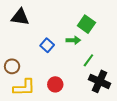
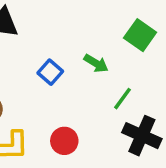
green square: (86, 24) -> (140, 35), moved
green arrow: (73, 40) -> (96, 63), turned 32

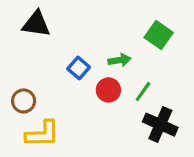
green arrow: (96, 63) -> (119, 60), turned -40
red circle: (64, 141) -> (108, 90), moved

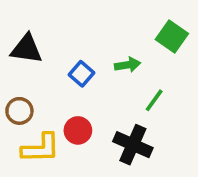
black triangle: (36, 24) -> (27, 49), moved
red circle: (108, 90) -> (78, 130), moved
black cross: (160, 125) -> (133, 145), moved

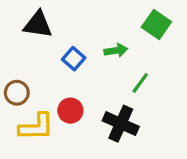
black triangle: (27, 49) -> (38, 25), moved

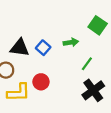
black triangle: (38, 25) -> (20, 48), moved
black cross: (121, 124) -> (93, 90), moved, turned 30

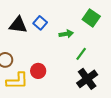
black triangle: (20, 48) -> (18, 25), moved
blue square: (43, 48) -> (40, 23), moved

